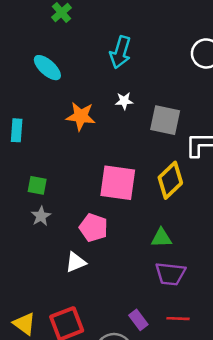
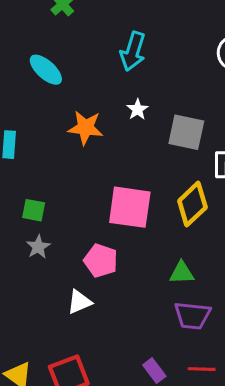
white star: (124, 101) -> (137, 109), turned -30

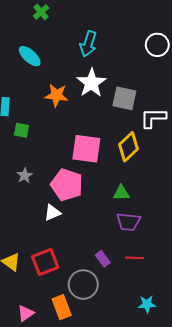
white star: (137, 109) -> (91, 83), size x2.0
green square: (34, 210) -> (21, 130), moved
pink pentagon: (101, 261) -> (67, 185), size x1.4

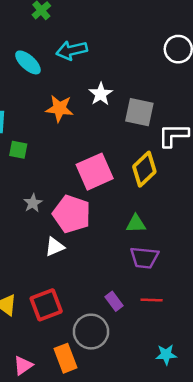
cyan arrow: (88, 44) -> (72, 50), moved, turned 60
white star: (91, 83) -> (101, 94), size x0.7
pink square: (86, 149) -> (95, 172), turned -32
gray star: (25, 176) -> (33, 203), moved

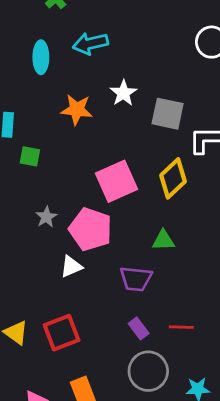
cyan ellipse: (28, 62) -> (41, 57), turned 48
purple trapezoid: (144, 258) -> (136, 279), moved
gray circle: (91, 332) -> (148, 371), moved

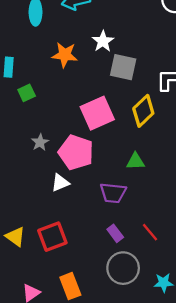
gray square: (168, 114) -> (123, 67), moved
green square: (30, 156) -> (27, 93), turned -36
red line: (181, 327) -> (150, 232), turned 48

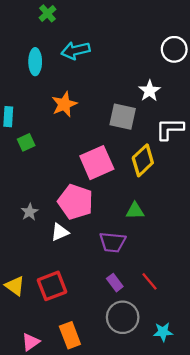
white star: (103, 41) -> (150, 91), moved
orange star: (65, 55) -> (64, 104), turned -30
gray star: (40, 142) -> (30, 212), moved

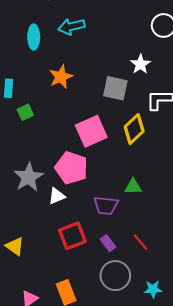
green triangle: (135, 211) -> (133, 187), moved
gray star: (30, 212) -> (28, 177), size x1.8
red square: (52, 286) -> (72, 236), moved

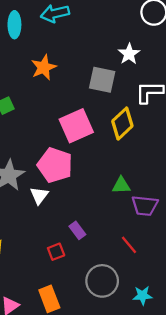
white triangle: (57, 196) -> (39, 195), turned -30
purple trapezoid: (106, 205) -> (145, 206), moved
red square: (72, 236) -> (56, 252), moved, size x0.6
purple rectangle: (108, 243) -> (77, 230), moved

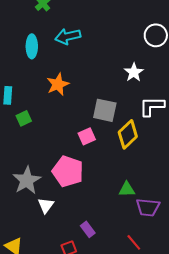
gray square: (102, 80) -> (105, 110), moved
pink square: (76, 126) -> (87, 136), size x0.6
white triangle: (39, 195) -> (46, 205), moved

